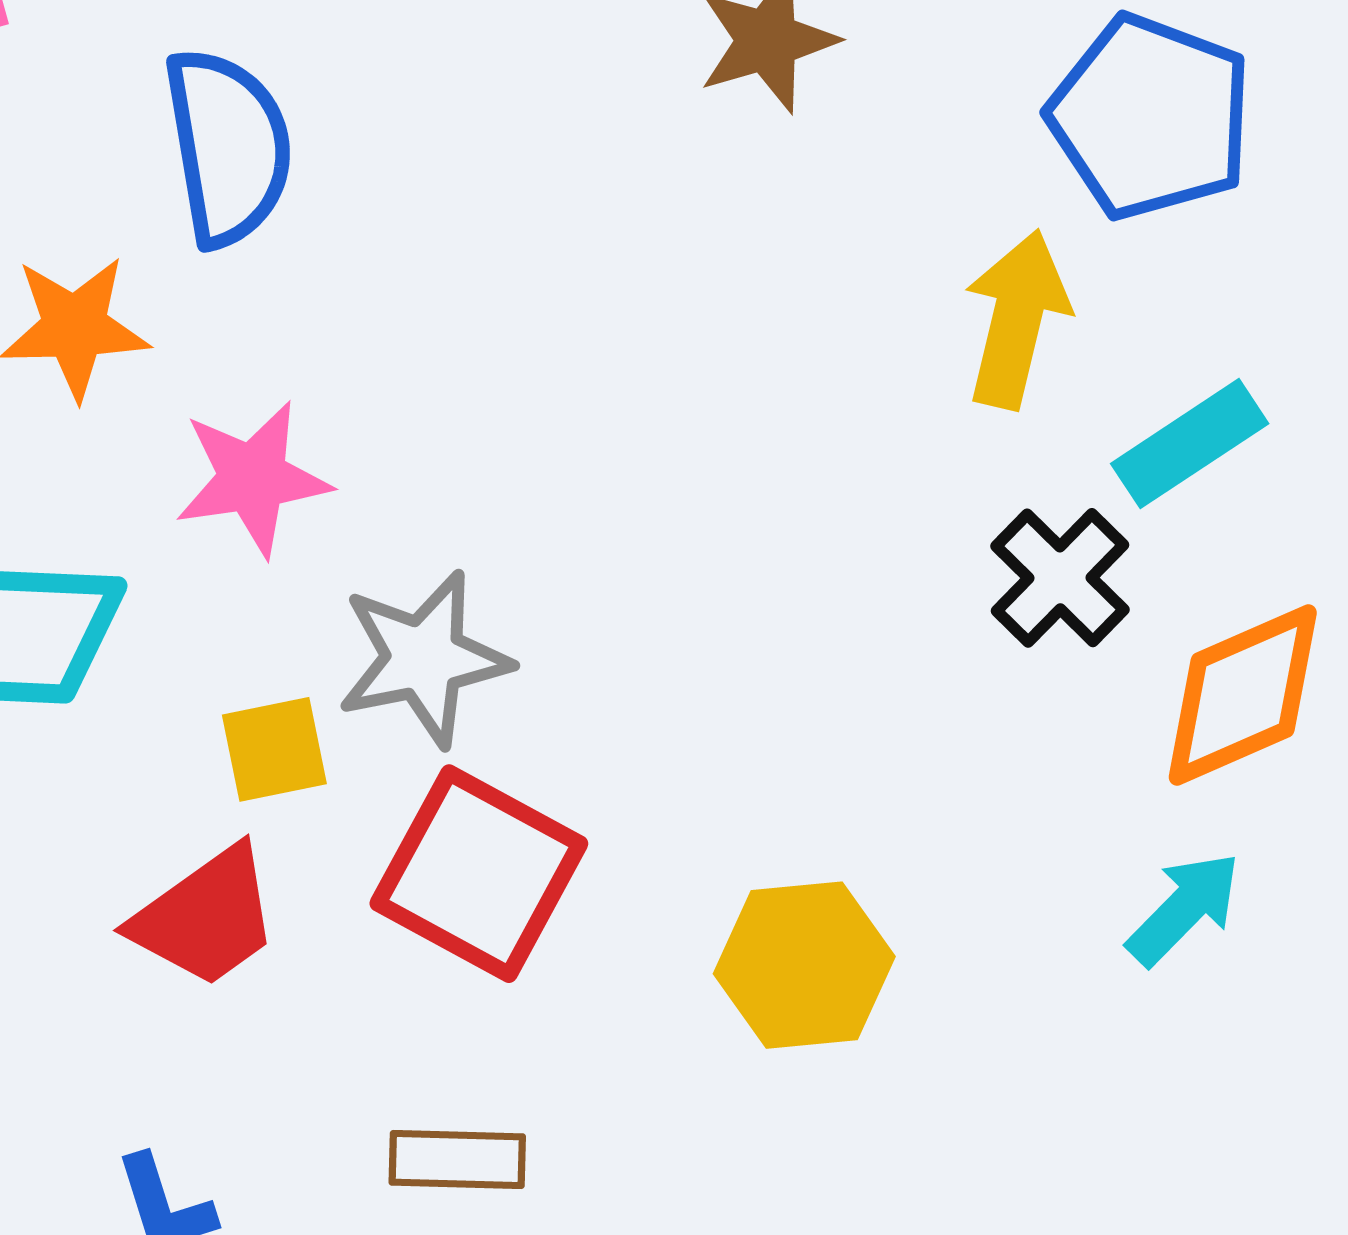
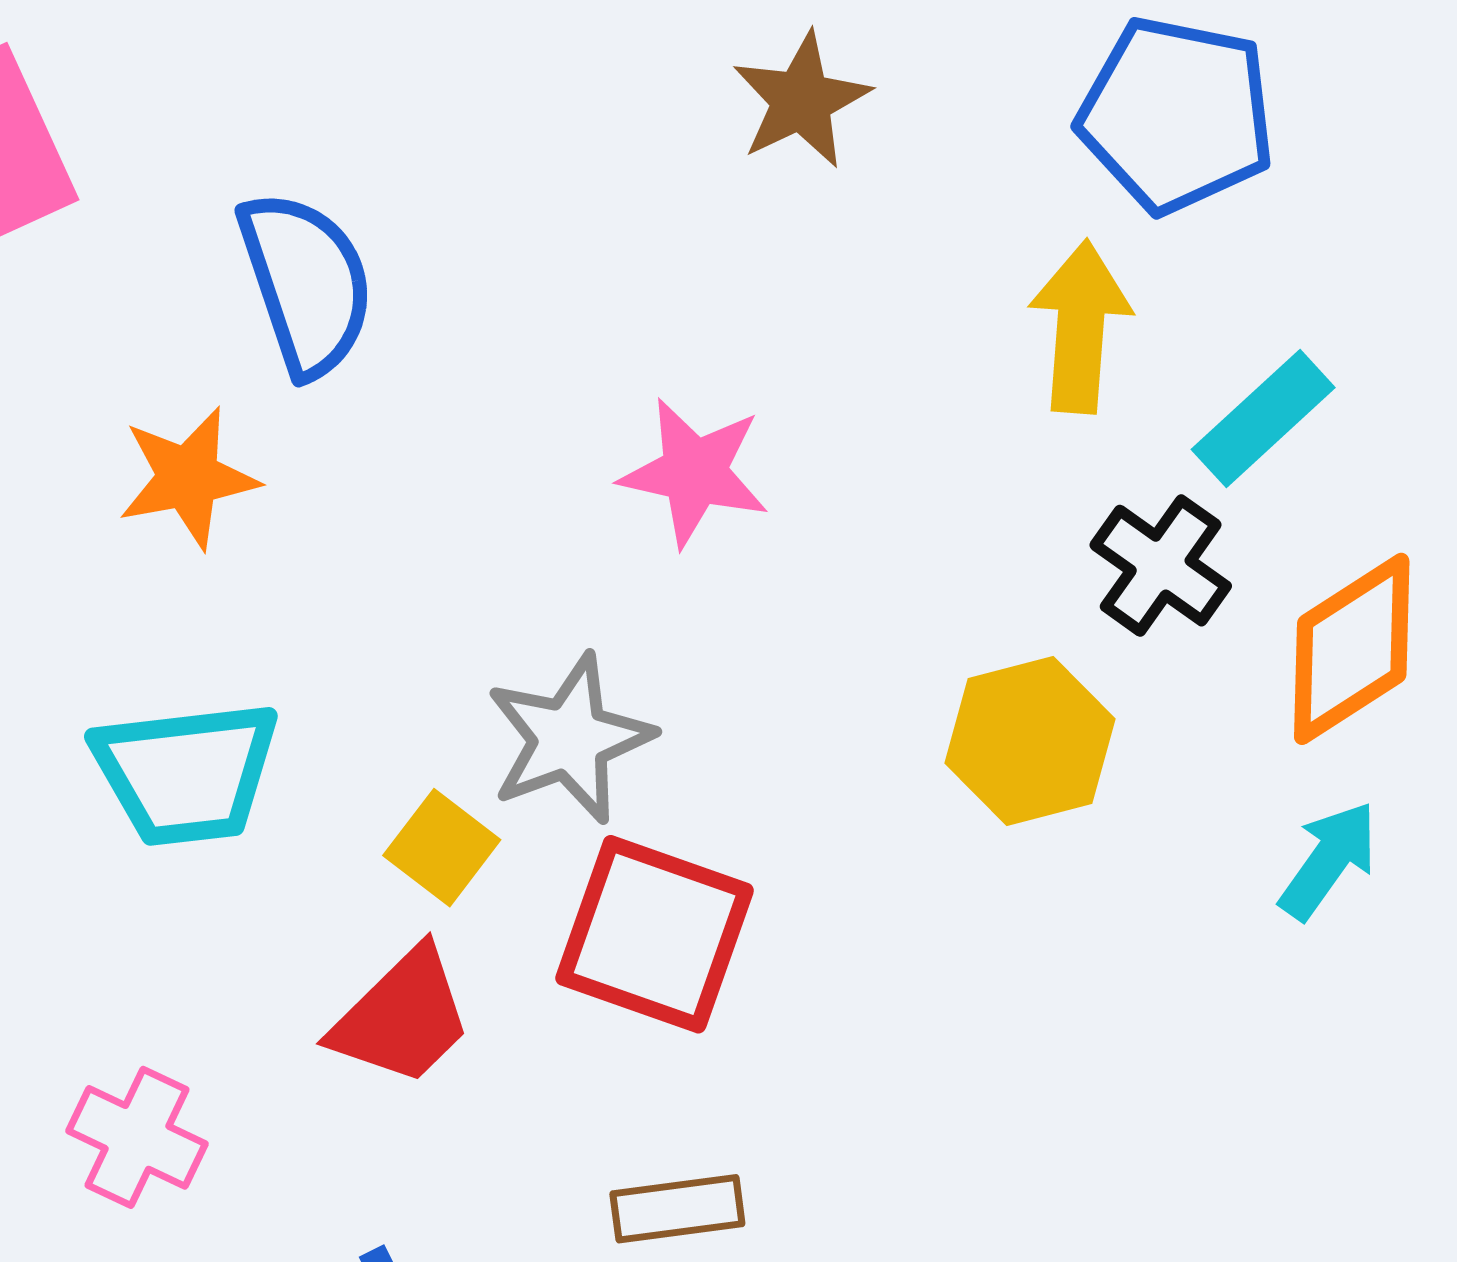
pink star: (253, 478) -> (694, 472), moved, turned 30
yellow square: (274, 749) -> (442, 848), turned -32
yellow hexagon: (804, 965) -> (1030, 741), moved

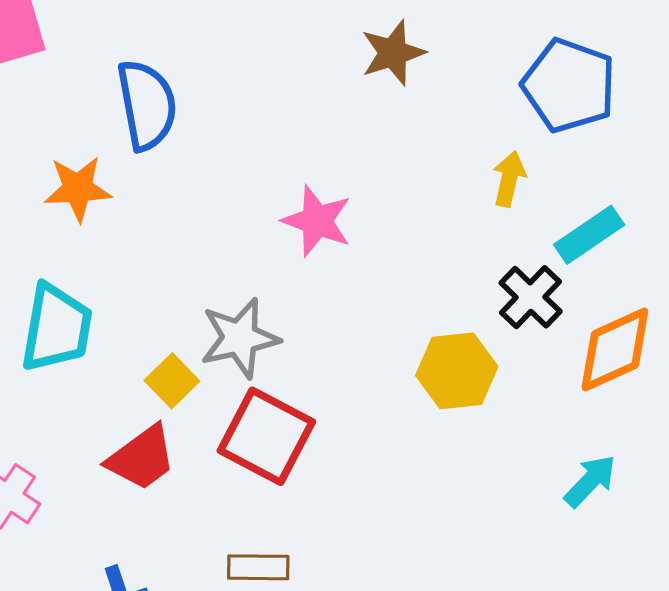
yellow arrow: (1080, 327) -> (509, 179), size x0.7
cyan trapezoid: (186, 773) -> (56, 328), turned -82
cyan arrow: (1329, 860) -> (590, 481), moved

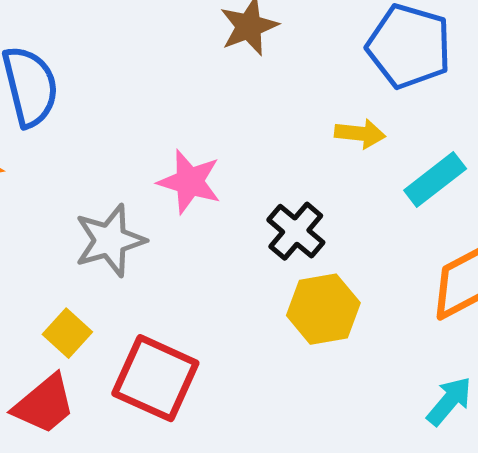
yellow arrow: (509, 179) -> (360, 134), turned 87
black cross: (531, 297) -> (296, 231), moved
gray star: (240, 338) -> (110, 240), moved

